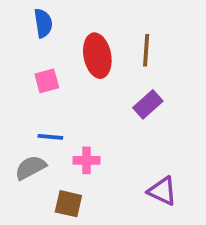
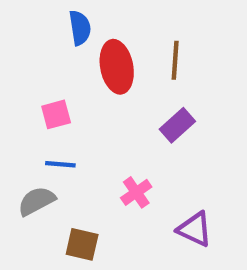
blue semicircle: (43, 23) -> (80, 28), moved
pink square: (47, 81) -> (56, 114), moved
pink cross: (86, 160) -> (136, 192), moved, turned -35

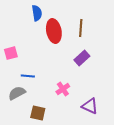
pink square: (56, 114) -> (11, 53), moved

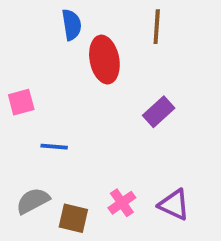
brown line: (81, 28) -> (157, 27), moved
pink cross: (63, 89) -> (122, 203), moved
gray semicircle: (17, 93) -> (33, 201), moved

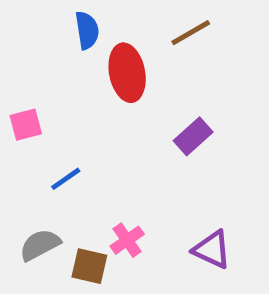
brown line: (157, 27) -> (191, 33), turned 56
blue line: (54, 147) -> (66, 179), turned -40
pink cross: (122, 203) -> (127, 240), moved

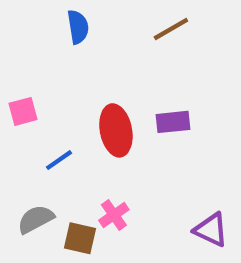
red ellipse: (127, 73) -> (116, 130), moved
purple rectangle: (193, 136) -> (173, 122), turned 36
purple triangle: (212, 250) -> (211, 230), moved

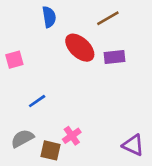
pink square: (23, 111) -> (14, 60), moved
purple rectangle: (173, 122) -> (115, 57), moved
red ellipse: (116, 130) -> (80, 48), moved, turned -36

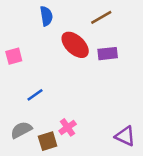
brown square: (50, 150) -> (48, 141), turned -30

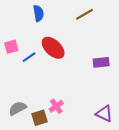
red ellipse: (75, 45) -> (53, 48), moved
purple rectangle: (108, 54) -> (101, 62), moved
blue line: (35, 95) -> (29, 57), moved

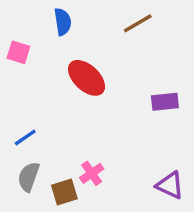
pink square: (11, 47) -> (18, 52), moved, turned 32
blue line: (29, 57) -> (25, 138), moved
gray semicircle: (18, 108) -> (29, 177), turned -42

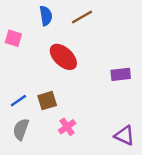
brown line: (138, 23) -> (82, 17), moved
brown square: (64, 192) -> (47, 101), moved

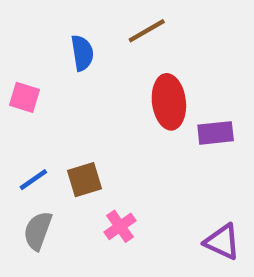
blue semicircle: (46, 16) -> (82, 53), moved
pink square: (13, 38) -> (24, 97), moved
red ellipse: (63, 57) -> (169, 102), moved, turned 40

